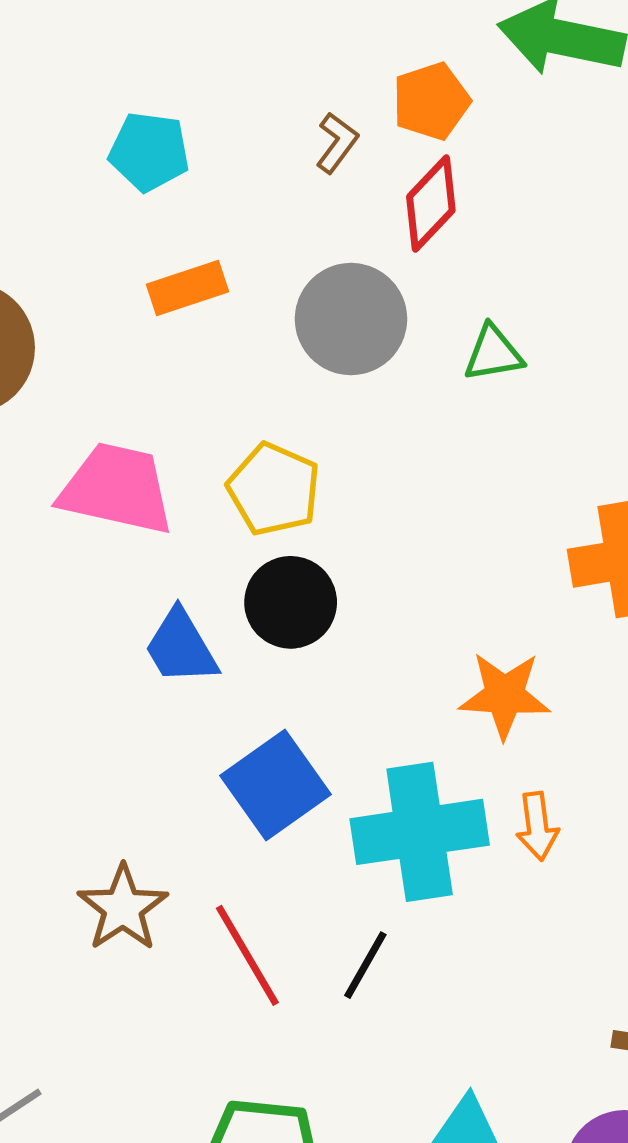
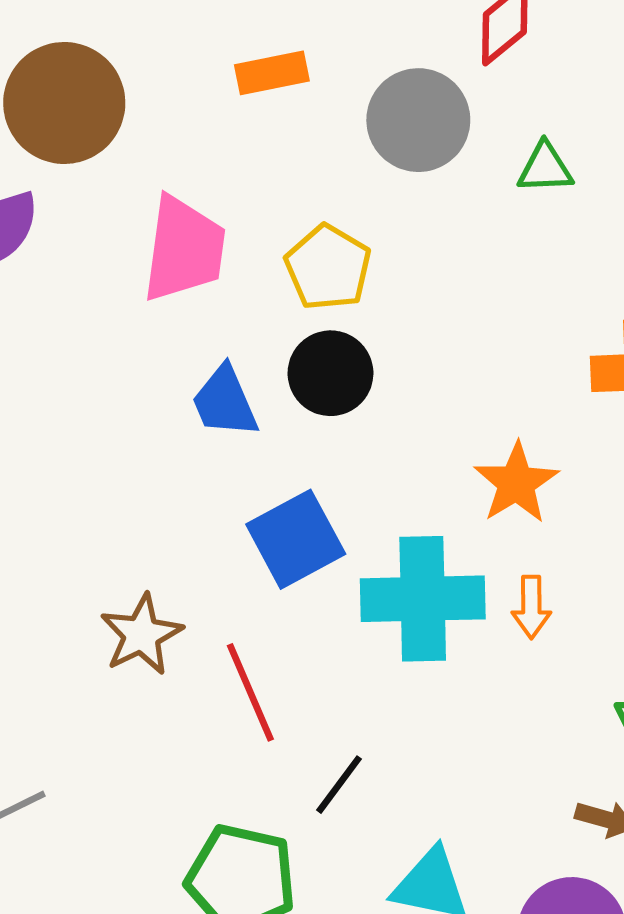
pink trapezoid: (117, 489) -> (184, 249), turned 78
orange star: (505, 695) -> (516, 483), turned 30
black line: (365, 965) -> (339, 785), moved

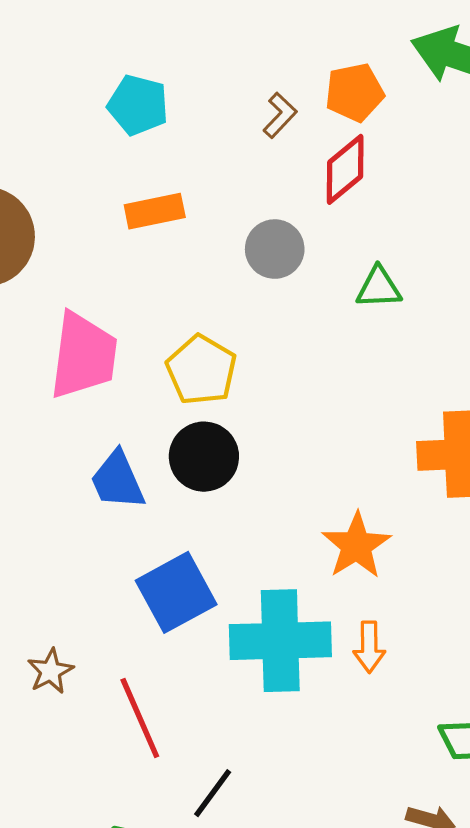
gray circle: (418, 120) -> (275, 249), size x0.7
brown star: (142, 635) -> (50, 671), size x0.7

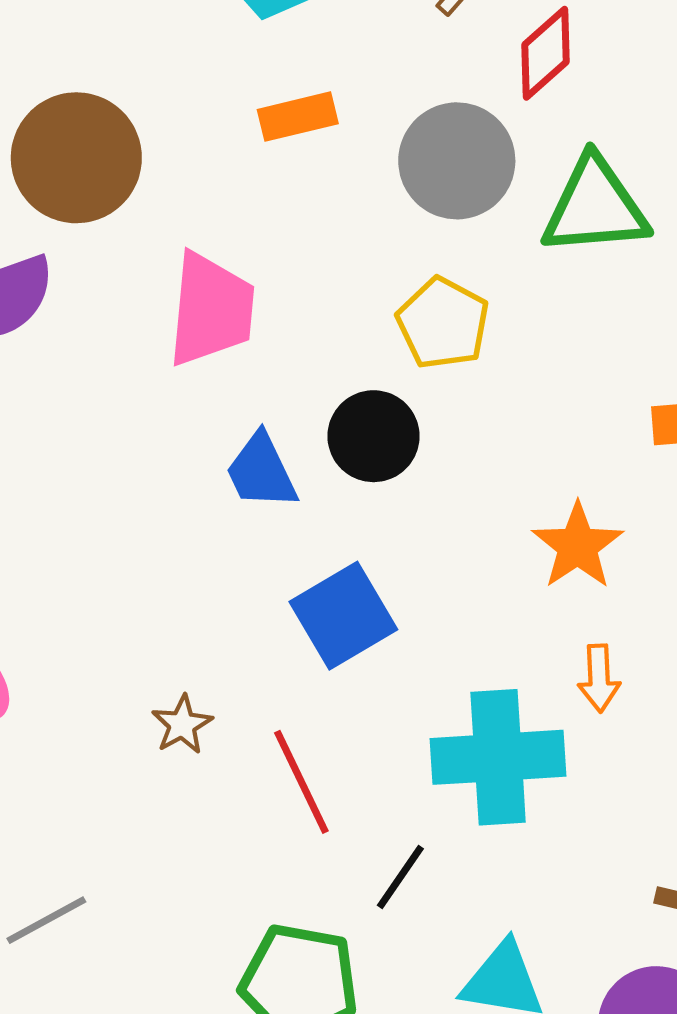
gray circle: (275, 249) -> (457, 161), size x1.5
green triangle: (379, 288) -> (595, 207), size x1.8
yellow pentagon: (201, 370) -> (443, 323), moved
cyan cross: (280, 641) -> (498, 757), moved

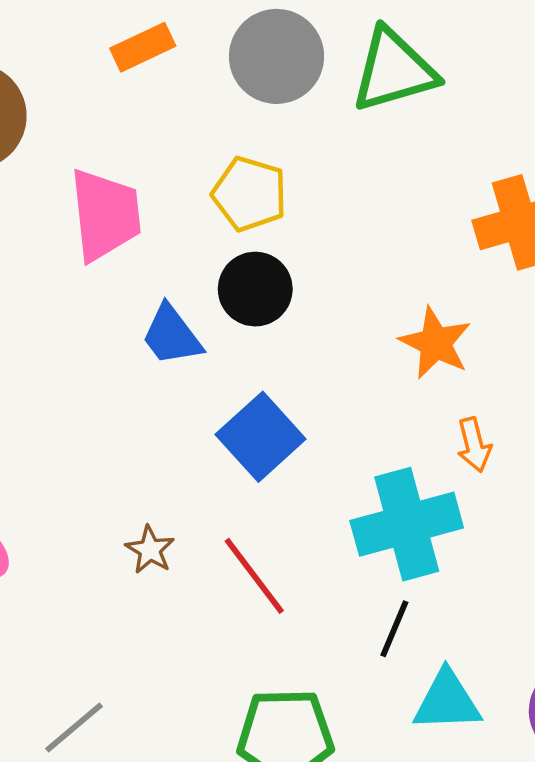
yellow pentagon: (443, 323) -> (250, 194), moved
black line: (400, 877) -> (394, 629), moved

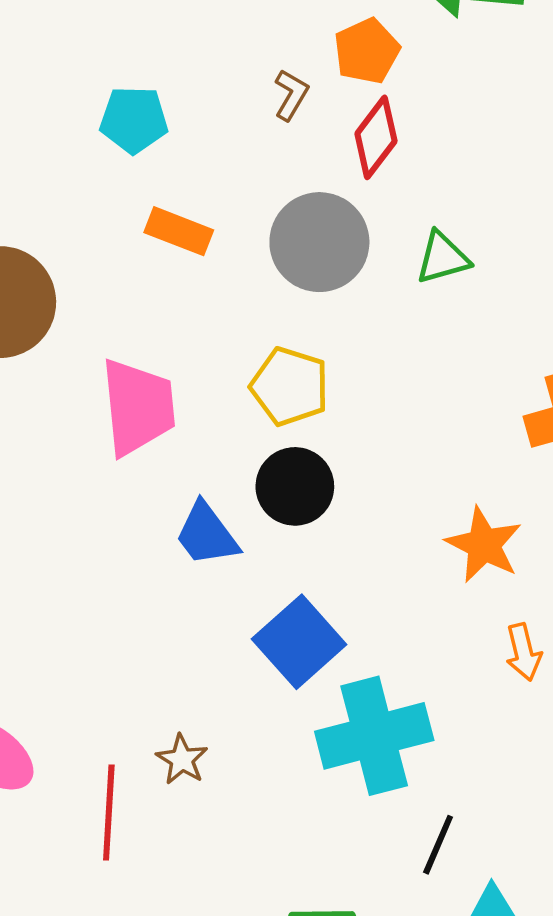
orange rectangle: (143, 47) -> (179, 231), turned 46
green triangle: (394, 70) -> (443, 258), size x0.6
cyan cross: (407, 524) -> (374, 736), moved
red line: (254, 576) -> (109, 813), moved, turned 40

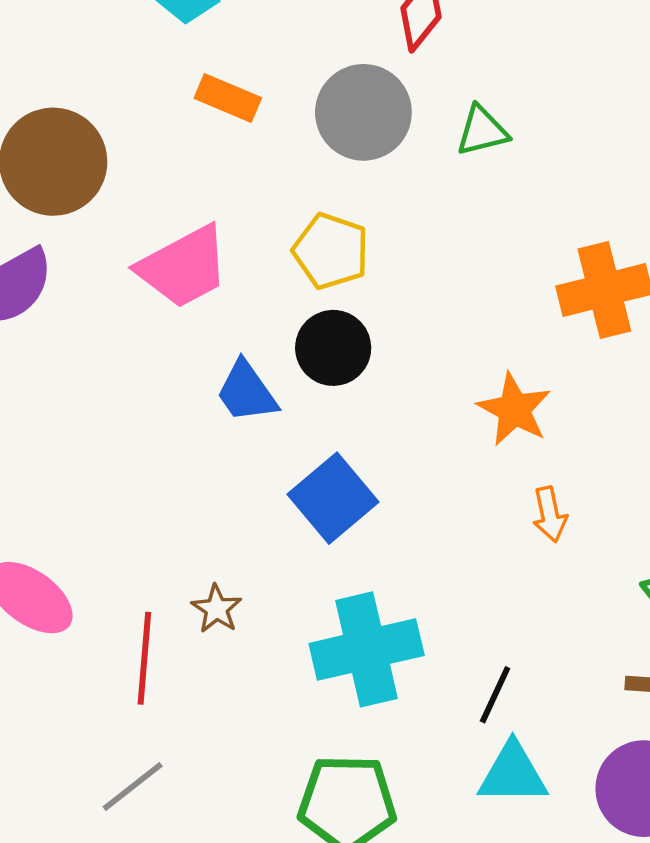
pink trapezoid: (138, 407) -> (183, 267), turned 66
cyan cross: (374, 736) -> (367, 649), moved
black line: (438, 845) -> (495, 695), moved

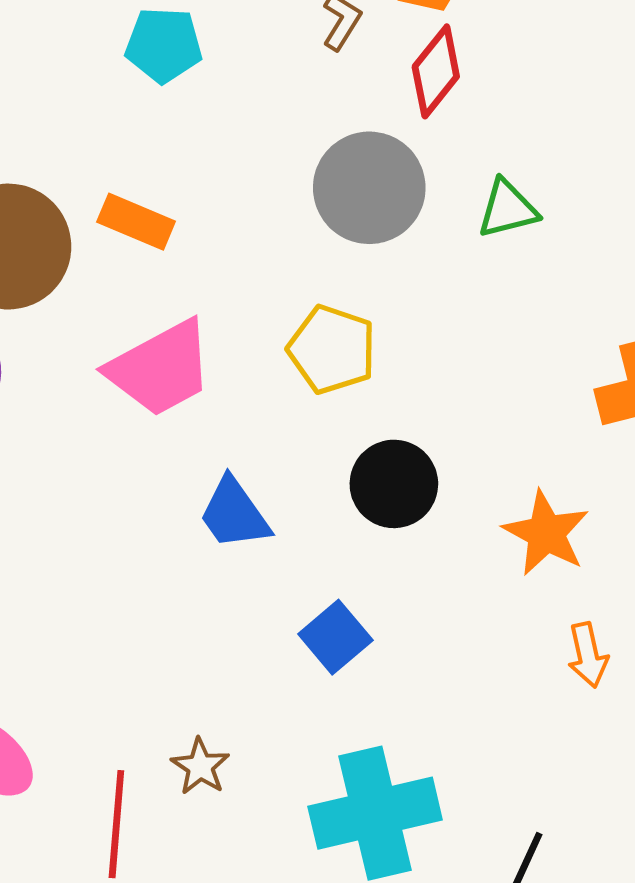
orange rectangle: (228, 98) -> (136, 222), moved
black circle: (333, 348) -> (394, 484), moved
blue square: (333, 498) -> (335, 637), size x0.7

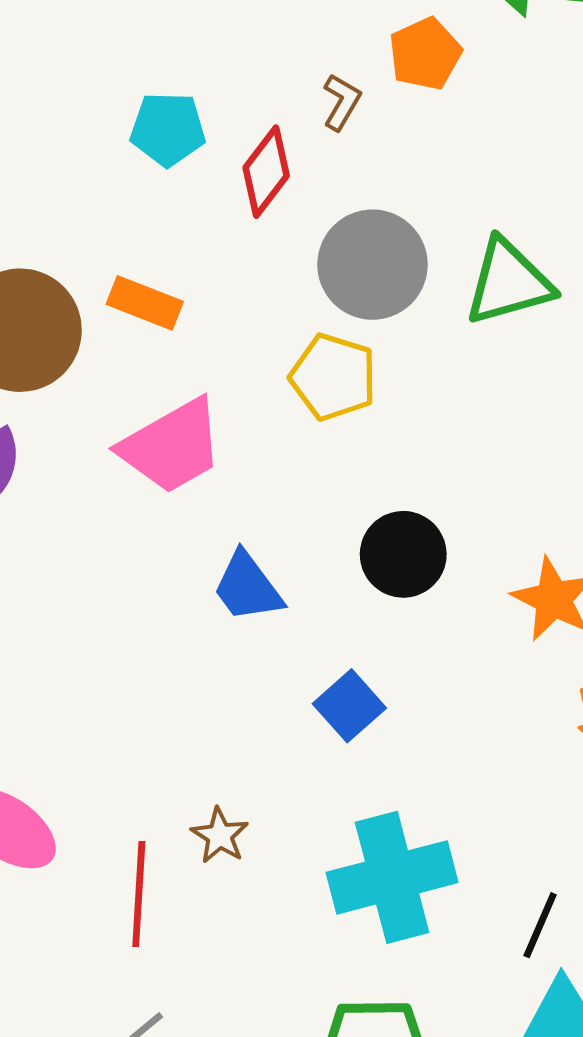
red diamond: (436, 71) -> (266, 172), moved
green triangle: (508, 209) -> (509, 282), size x1.5
yellow pentagon: (332, 349) -> (333, 377), moved

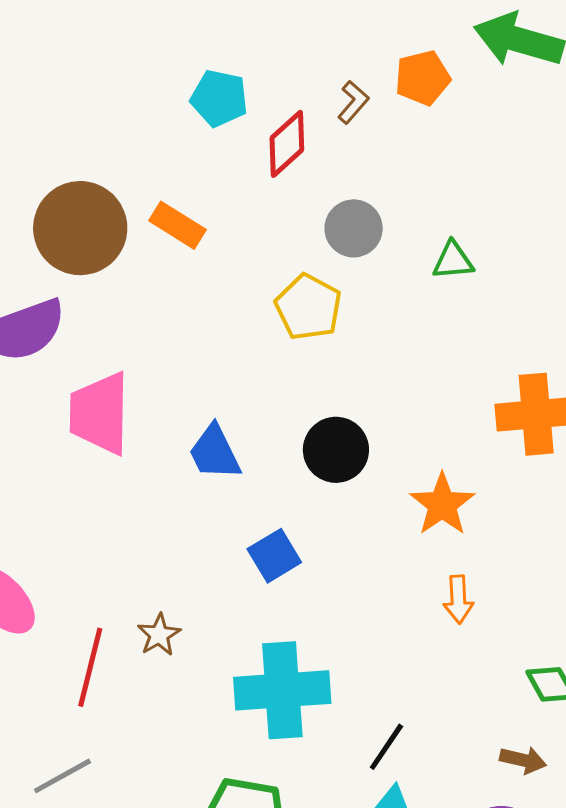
gray circle: (373, 265) -> (354, 228), size x0.7
green triangle: (509, 282) -> (453, 261), size x0.6
pink trapezoid: (172, 446) -> (100, 413), moved, turned 110

